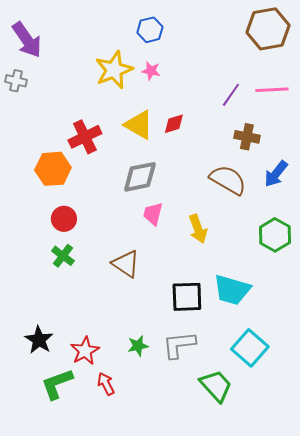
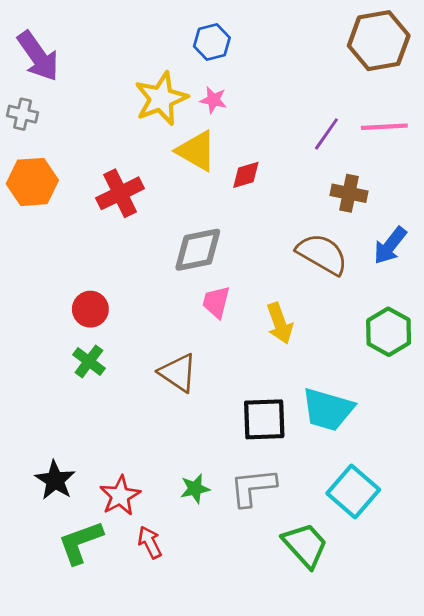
yellow triangle: (139, 125) -> (196, 151), moved
orange hexagon: (53, 169) -> (32, 182), moved

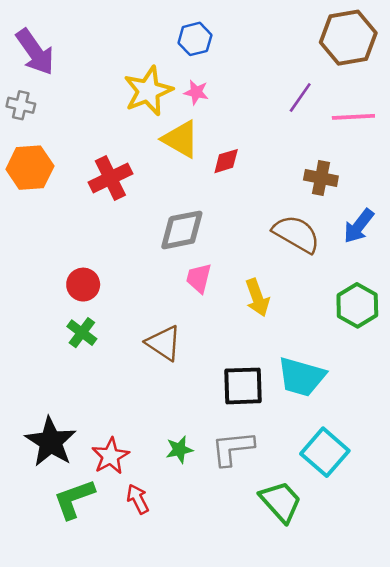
purple line: (326, 134) -> (300, 97), moved
black star: (55, 480) -> (51, 442), size x1.4

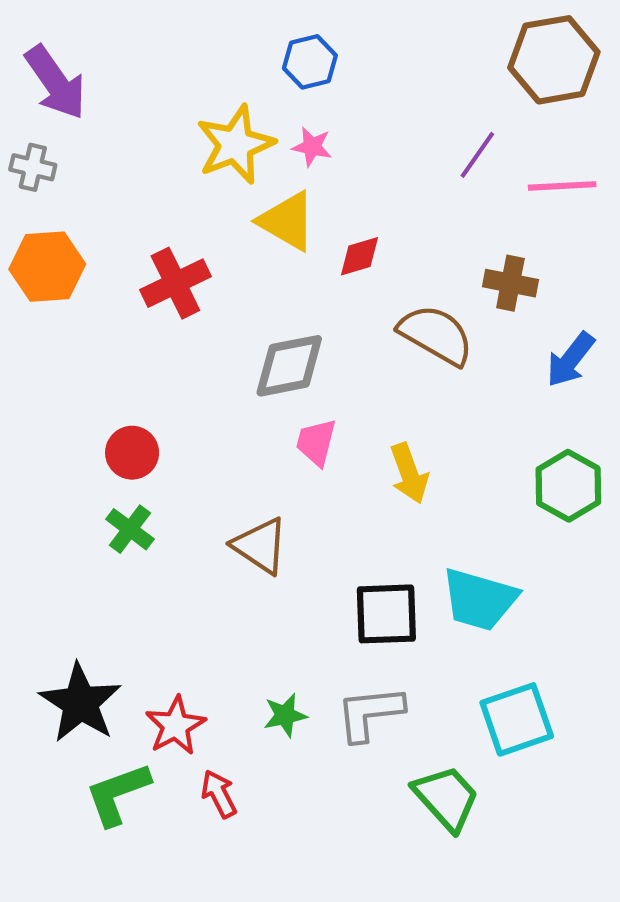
brown semicircle: (296, 234) -> (436, 335), moved
cyan square: (325, 452) -> (517, 719), turned 30

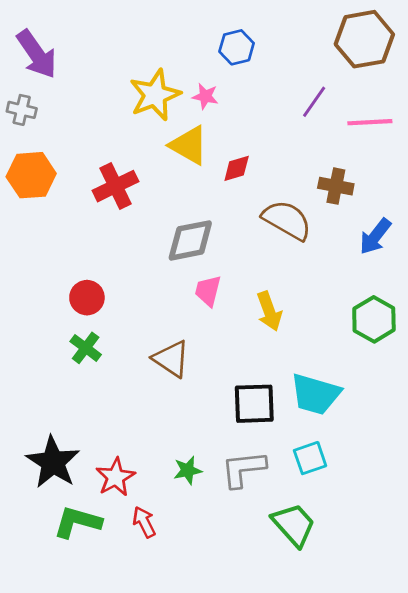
blue hexagon: (310, 62) -> (237, 47), moved
cyan square: (517, 719) -> (310, 458), moved, size x0.7
green L-shape: (118, 794) -> (77, 522), turned 36

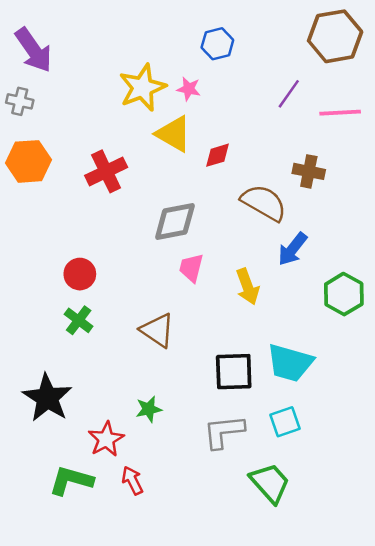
blue arrow: (375, 236) -> (293, 249), moved
black star: (53, 462) -> (47, 398), moved
green star: (188, 470) -> (149, 409), moved

